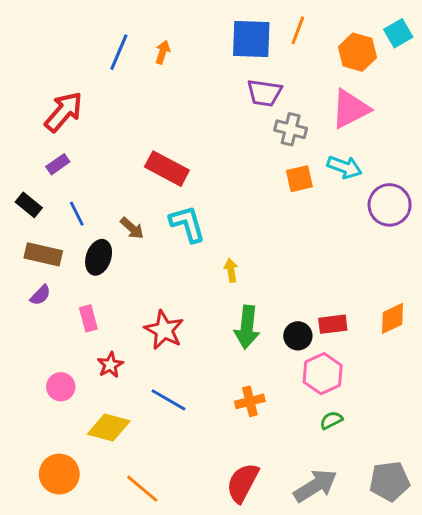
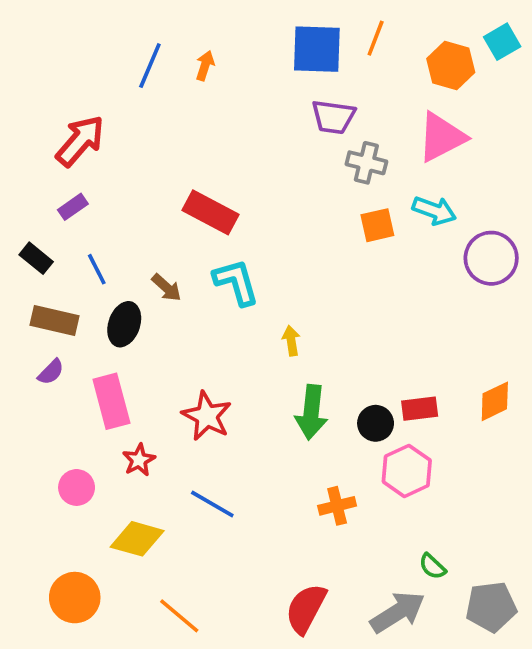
pink rectangle: (88, 318) -> (111, 401), size x1.6
orange cross: (250, 401) -> (337, 506), moved
green semicircle: (331, 420) -> (432, 566), moved, turned -110

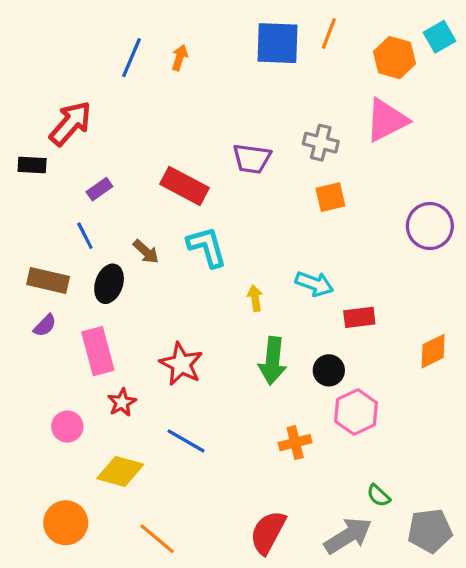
purple trapezoid: (333, 117) -> (252, 159), moved
purple rectangle: (73, 207) -> (99, 189), moved
cyan arrow: (434, 210) -> (314, 284), moved
black rectangle: (36, 258) -> (32, 165), moved, turned -36
red rectangle: (420, 409) -> (359, 317), moved

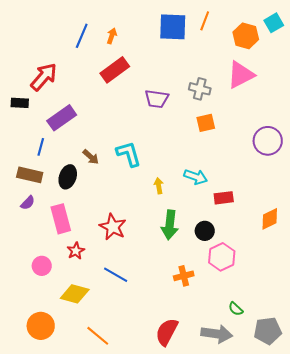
red rectangle: (184, 186) -> (115, 70), moved, turned -64
purple rectangle: (99, 189) -> (62, 118), size x1.8
blue line: (85, 236) -> (41, 147), moved, turned 42
gray arrow: (348, 536) -> (217, 334), turned 40

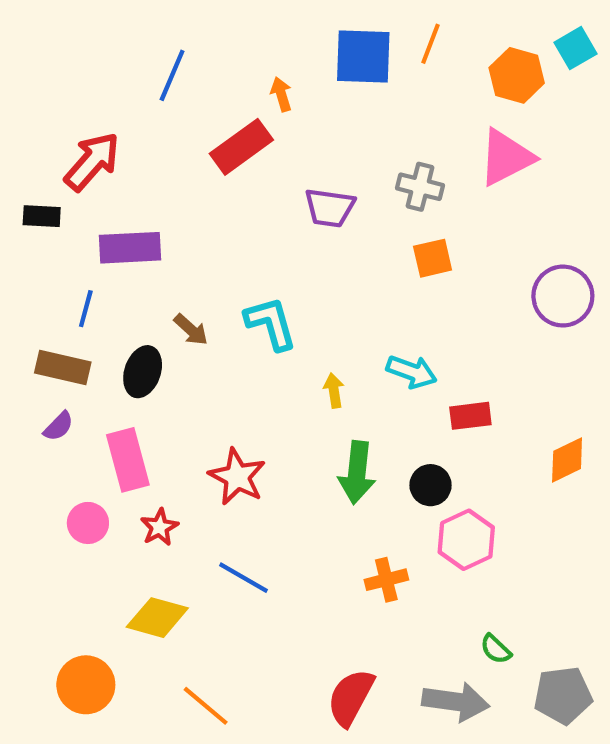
orange arrow: (112, 36) -> (281, 94), moved, turned -35
purple rectangle: (62, 118) -> (130, 248), turned 32
pink circle: (42, 266) -> (88, 523), moved

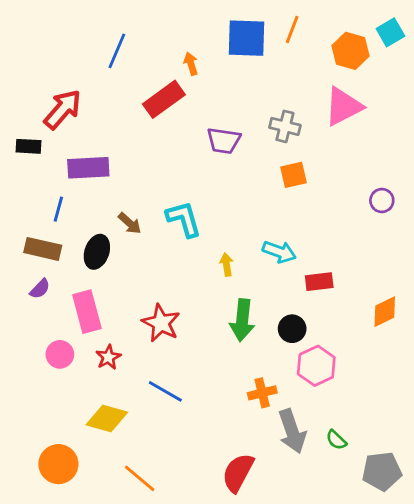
purple circle: (563, 296) -> (382, 200), size x0.6
gray arrow: (456, 702) -> (292, 431), moved, turned 63

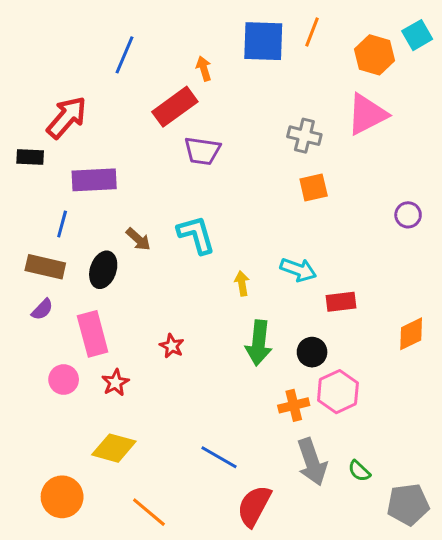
purple trapezoid: (224, 141) -> (202, 151), moved
red star: (161, 323) -> (172, 346), size x0.6
blue line: (165, 391) -> (219, 457), moved
orange cross: (262, 393) -> (294, 405), moved

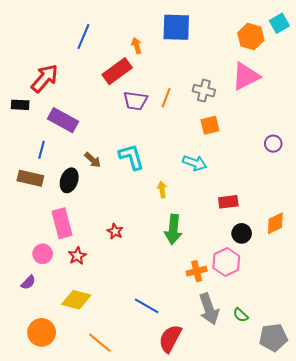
orange line: (312, 32) -> (166, 98), moved
purple rectangle: (94, 180) -> (63, 120), turned 32
cyan arrow: (298, 270) -> (195, 163), moved
purple semicircle: (42, 309) -> (28, 282), moved
black circle: (312, 352) -> (242, 233), moved

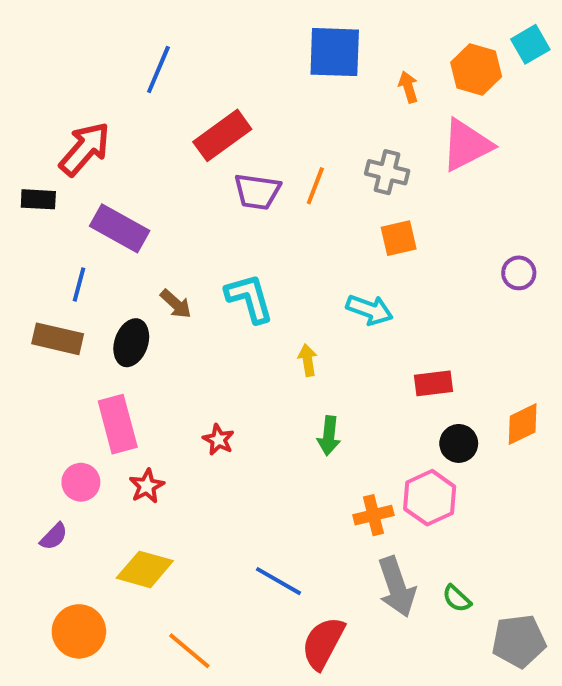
orange arrow: (136, 46) -> (408, 87), moved
green arrow: (173, 229) -> (329, 436), size x0.7

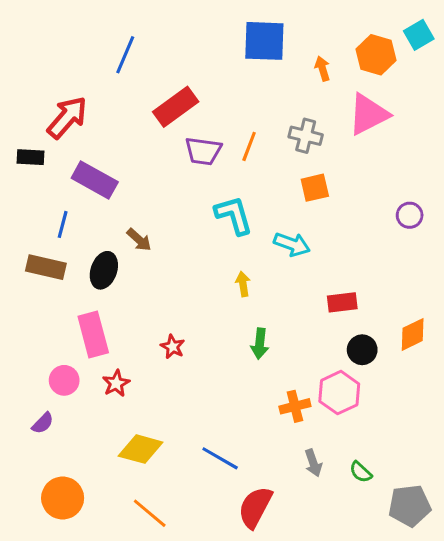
cyan L-shape: (249, 298) -> (234, 215), moved
yellow diamond: (145, 569) -> (141, 449), moved
gray arrow: (397, 587) -> (313, 463), size x0.6

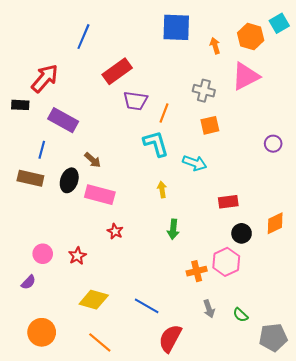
orange line: (249, 146) -> (164, 113), moved
pink rectangle: (93, 334) -> (100, 195), moved, turned -60

